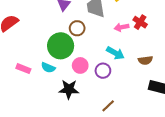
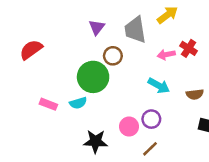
pink circle: (80, 65) -> (129, 127), moved
cyan semicircle: (48, 68) -> (78, 103), turned -40
purple circle: (103, 71) -> (151, 119), moved
black star: (69, 89) -> (96, 141), moved

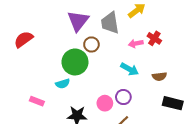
purple triangle: (97, 27) -> (78, 21), size x1.6
pink rectangle: (48, 104) -> (37, 101), moved

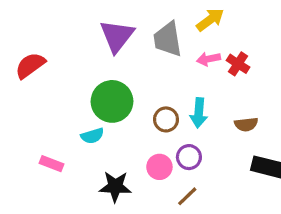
pink arrow: (136, 43) -> (209, 59), moved
brown circle: (91, 44) -> (166, 119), moved
cyan arrow: (130, 69) -> (199, 113), turned 66

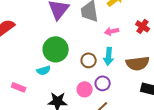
pink arrow: (209, 59) -> (112, 31), moved
red cross: (238, 64) -> (143, 26), moved
brown semicircle: (246, 124) -> (138, 63), size x1.6

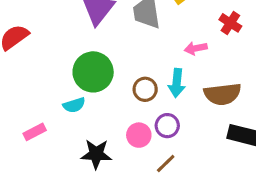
red cross: (143, 26) -> (230, 23), moved
pink arrow: (112, 31) -> (196, 48), moved
pink rectangle: (19, 87) -> (35, 132), turned -48

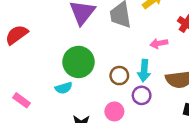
purple circle: (167, 126) -> (142, 95), moved
pink rectangle: (35, 132) -> (22, 100), moved, turned 63

